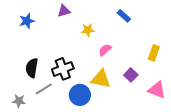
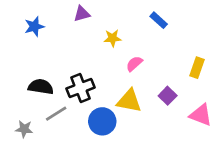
black semicircle: (32, 68) -> (41, 87), turned 90

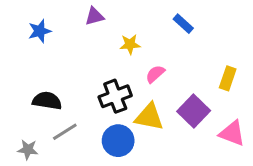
black cross: (80, 88) -> (115, 96), moved
purple square: (168, 96) -> (194, 111), size x1.5

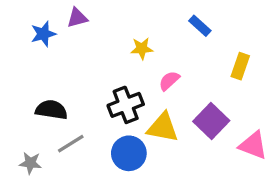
purple triangle: (94, 16) -> (77, 18), moved
yellow rectangle: (228, 78) -> (240, 66), moved

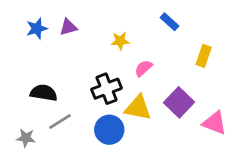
purple triangle: (77, 18) -> (68, 27), moved

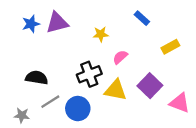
purple triangle: (68, 27) -> (57, 23), size x1.5
yellow rectangle: (204, 56) -> (170, 47), turned 42
blue circle: (109, 130) -> (78, 109), moved

